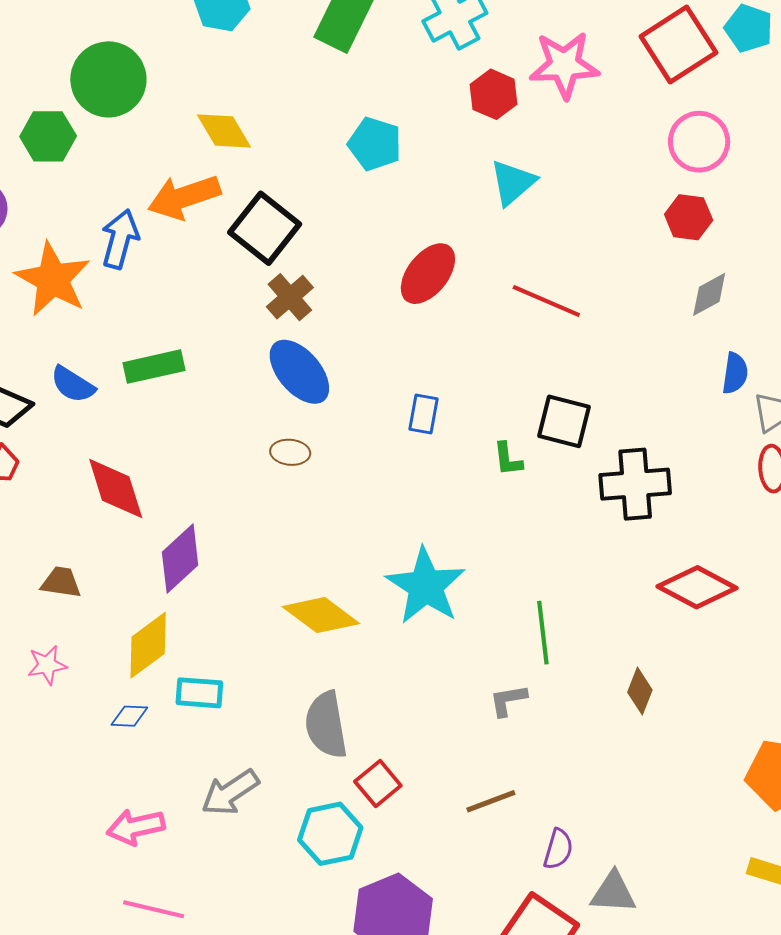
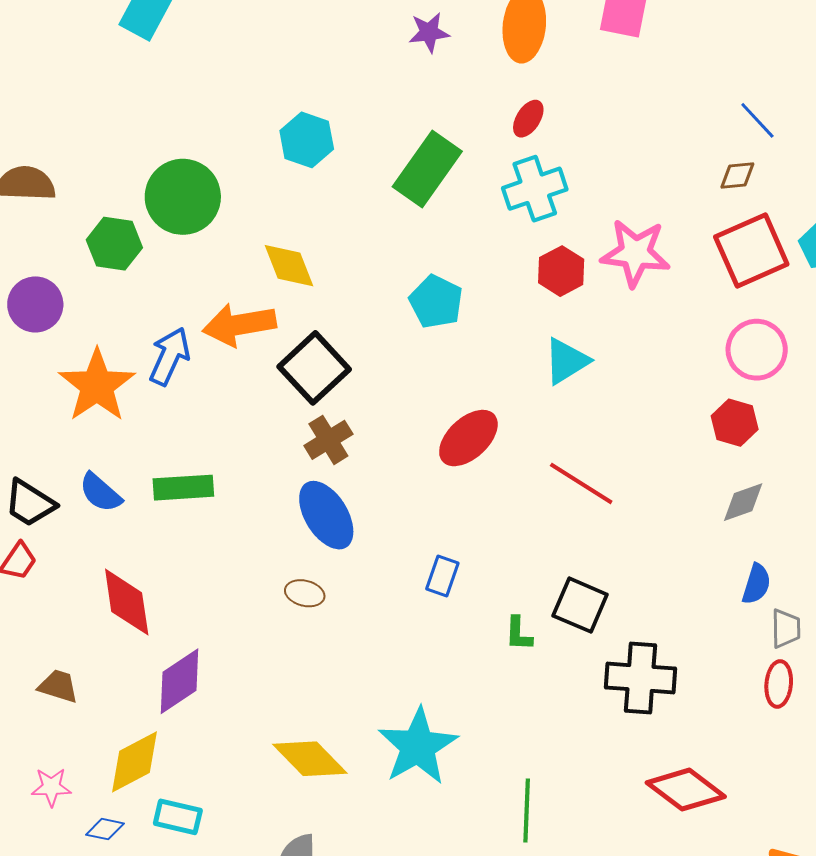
pink star: (47, 665) -> (51, 787), moved

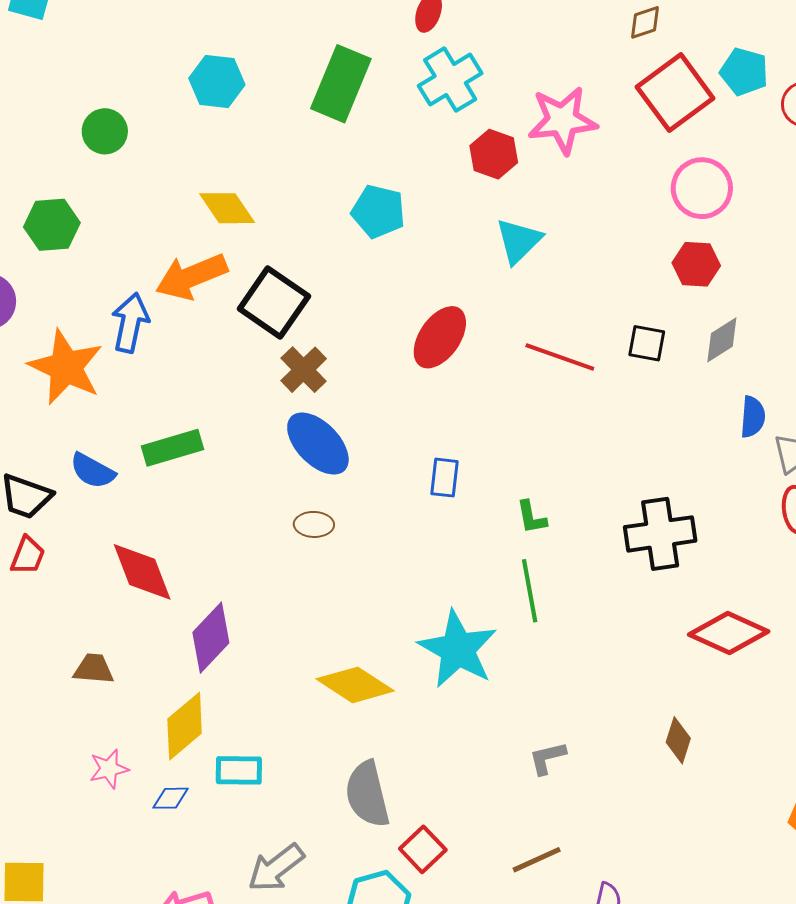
green circle: (183, 197) -> (105, 131), moved, size x0.6
black square: (580, 605) -> (647, 343), moved, size x0.7
green line: (527, 810) -> (530, 591), moved

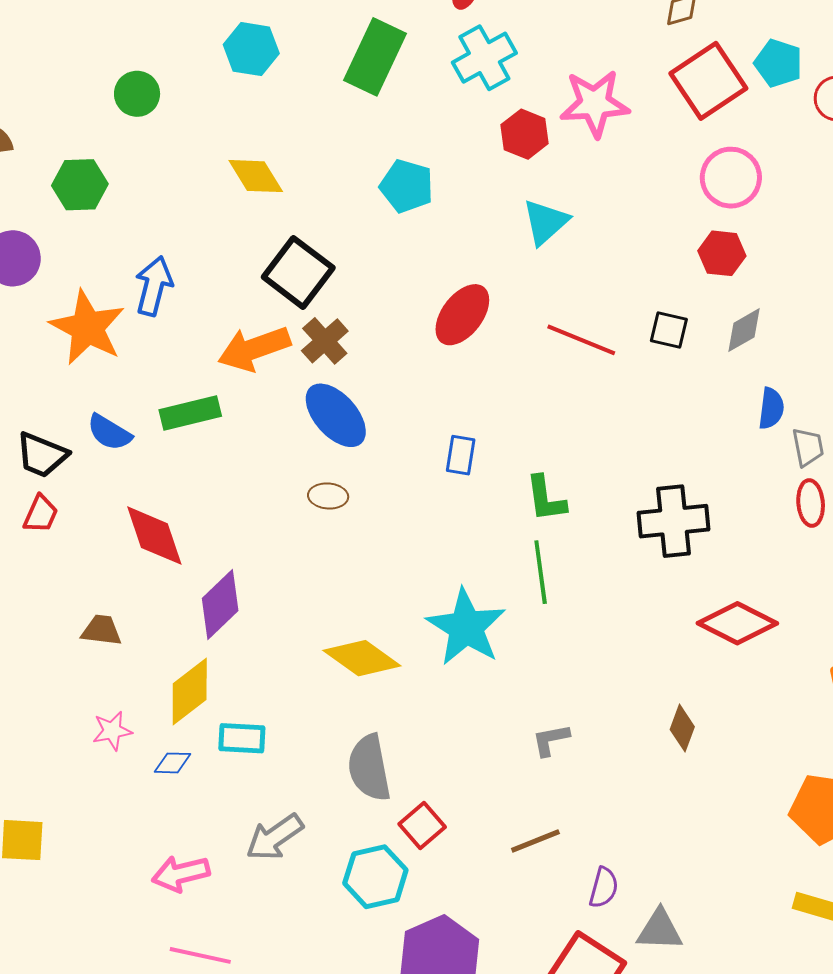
orange arrow: (192, 277) -> (254, 349), moved
green L-shape: (531, 517) -> (546, 499), size x1.4

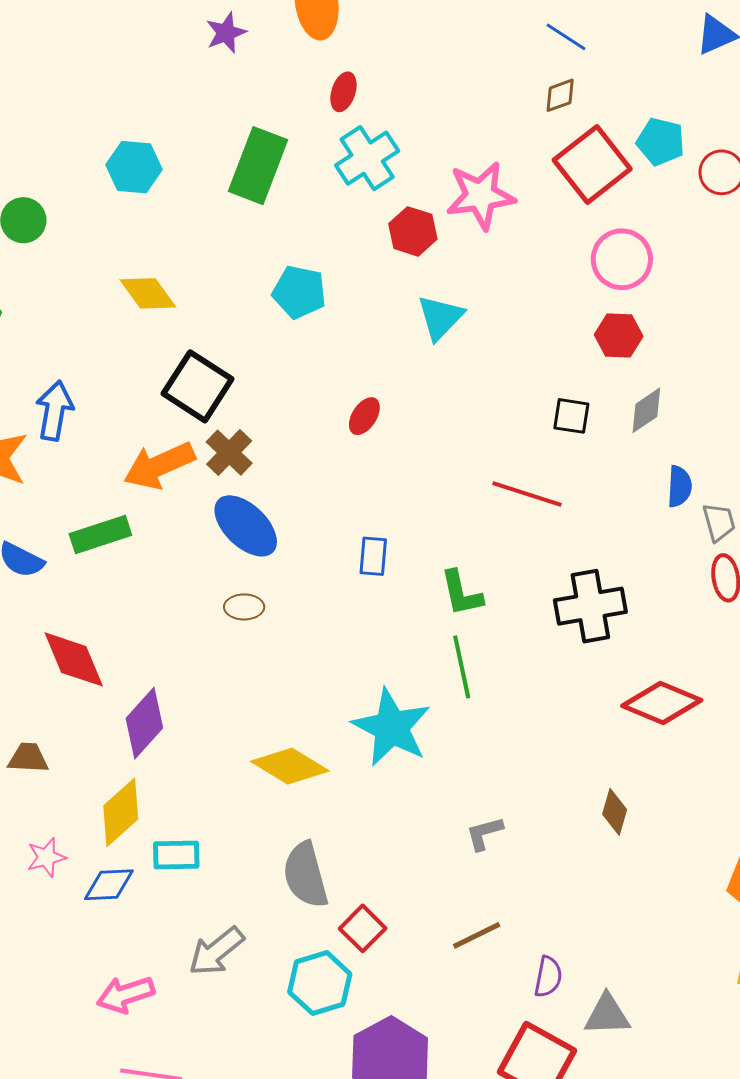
red ellipse: (462, 315) -> (364, 416), size x0.6
red line: (581, 340) -> (527, 494), moved
blue diamond: (172, 763) -> (109, 885), size x1.4

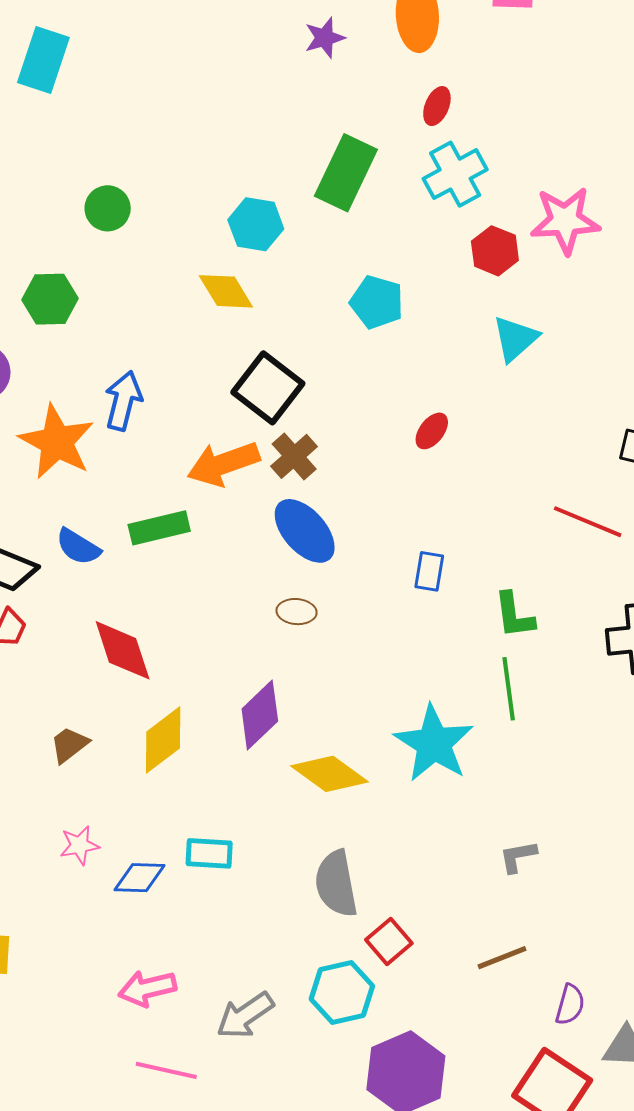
cyan hexagon: (134, 167) -> (256, 224), moved
purple diamond: (144, 723) -> (260, 715), moved
brown trapezoid: (28, 758) -> (69, 745), turned -45
yellow diamond: (121, 812) -> (163, 740), moved
gray arrow: (216, 951) -> (245, 1015), moved

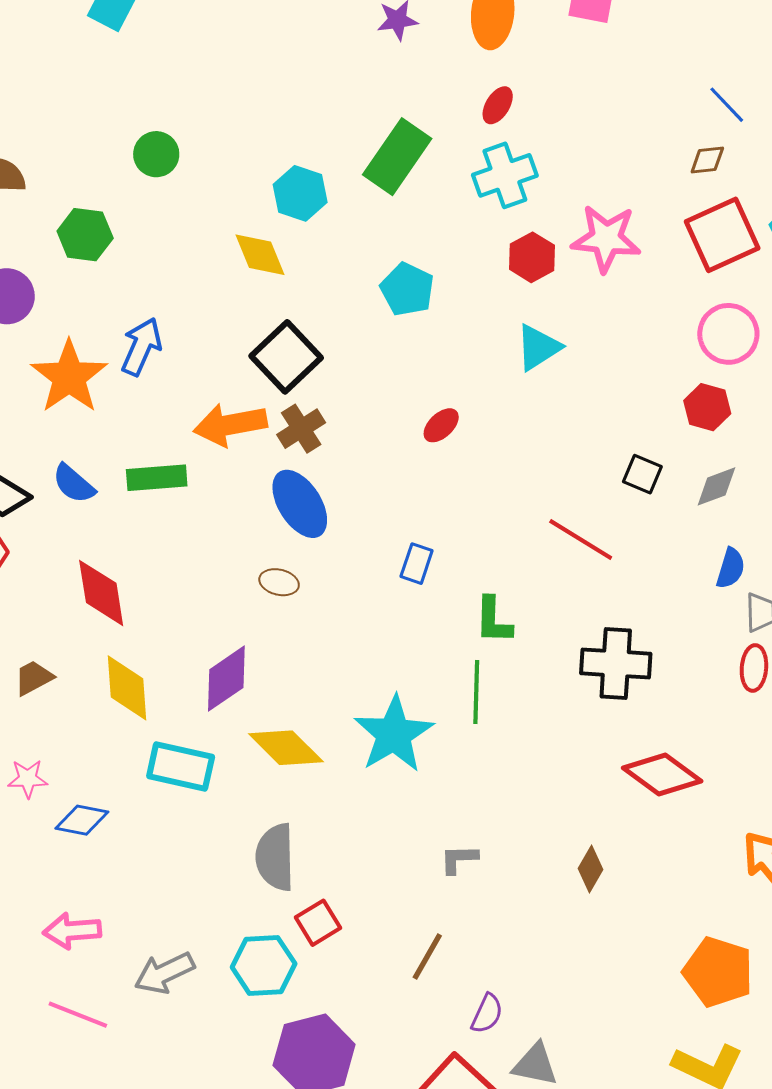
yellow diamond: (163, 740) -> (127, 688), turned -66
cyan rectangle: (209, 853) -> (181, 766), moved, size x1.4
brown line: (502, 958) -> (427, 956), turned -48

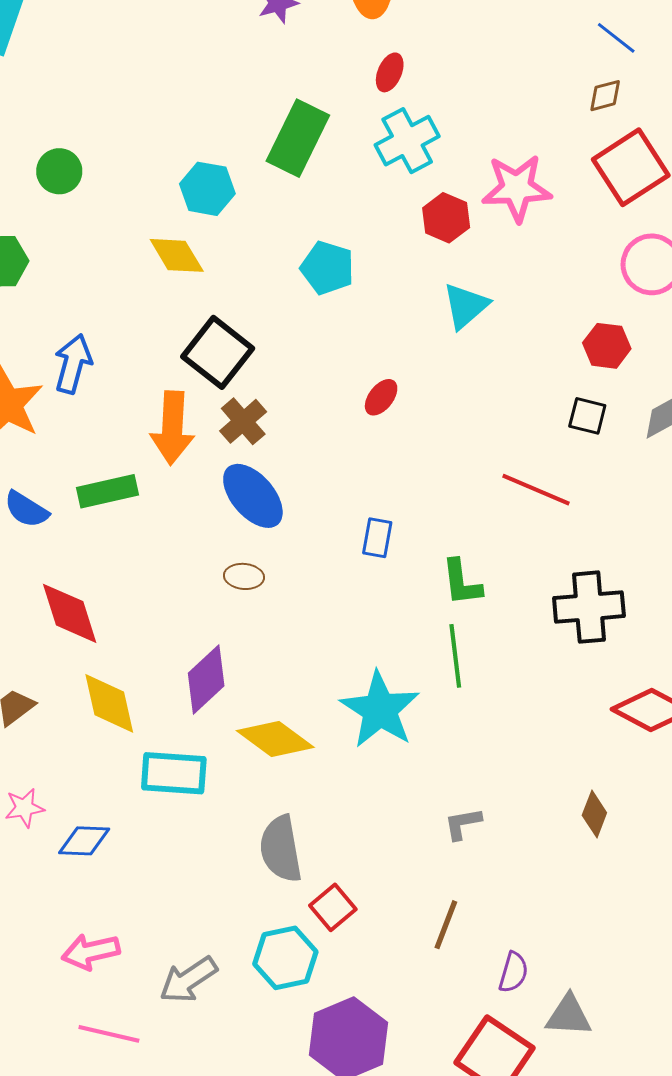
red hexagon: (707, 407) -> (607, 346), moved
orange arrow: (230, 425) -> (172, 428), turned -68

